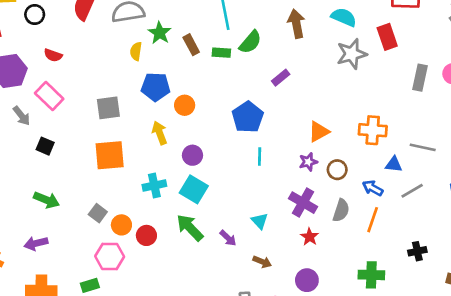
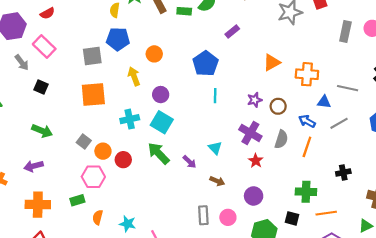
red semicircle: (53, 55) -> (47, 13), turned -48
blue pentagon: (156, 87) -> (118, 39), moved
orange triangle: (319, 132) -> (272, 62), moved

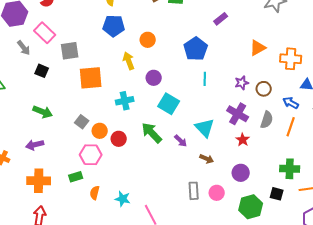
gray square: (92, 56) -> (70, 51), moved
cyan square: (162, 122) -> (169, 104), moved
cyan triangle: (215, 148) -> (205, 128), size x1.5

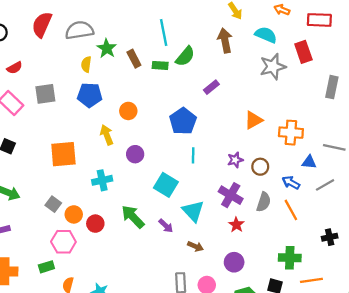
gray square: (70, 51) -> (45, 94), moved
cyan square: (169, 104) -> (166, 185), moved
orange line: (291, 127) -> (291, 210), turned -48

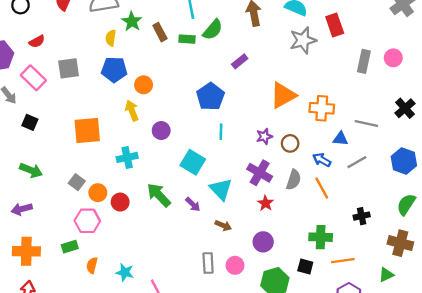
orange circle: (128, 111) -> (144, 85), moved
orange triangle: (253, 120) -> (283, 95), size x1.4

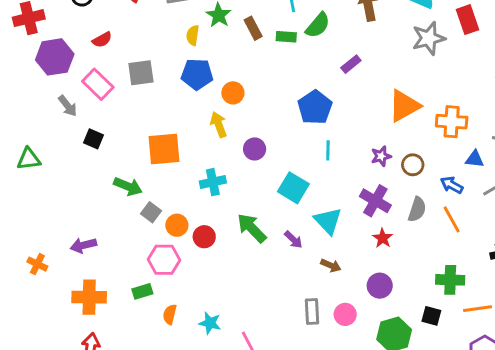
green arrow: (31, 170) -> (128, 186), moved

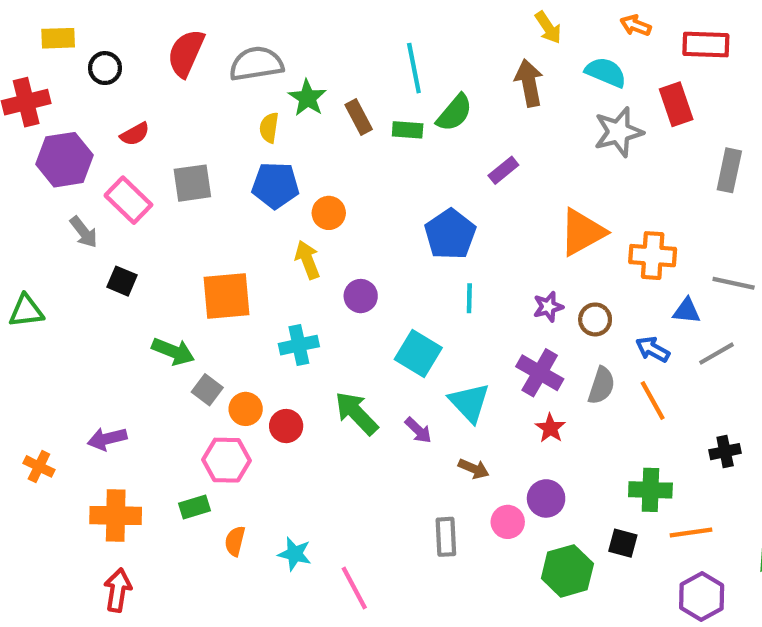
pink circle: (345, 314) -> (508, 522), moved

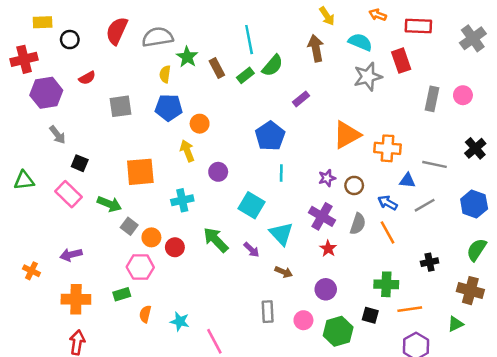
green rectangle: (408, 130) -> (245, 75), turned -42
pink rectangle: (128, 200) -> (69, 194), moved
pink circle: (508, 522) -> (303, 320), moved

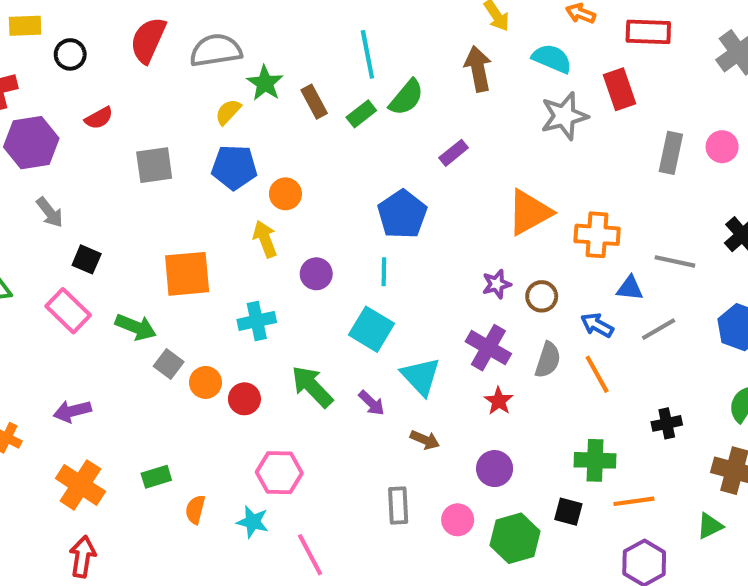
yellow semicircle: (165, 74) -> (228, 112), turned 35
cyan line: (281, 173) -> (384, 272), moved
pink hexagon: (140, 267) -> (279, 473), moved
orange cross: (76, 299) -> (80, 485), turned 32

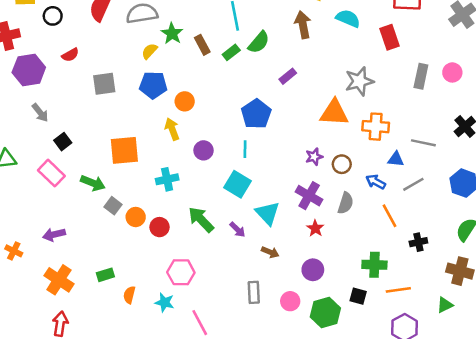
gray star: (564, 116) -> (359, 81), moved
orange triangle: (529, 212) -> (334, 113), turned 32
black square: (87, 259) -> (63, 142), turned 30
orange line: (597, 374) -> (389, 216), moved

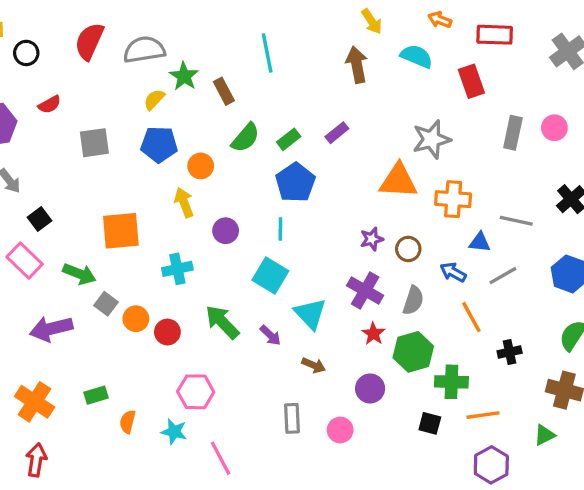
green semicircle: (259, 42) -> (245, 138), moved
green rectangle: (231, 52) -> (289, 139), moved
purple arrow: (54, 235) -> (51, 329), moved, size x1.4
green hexagon: (325, 312) -> (413, 352), moved

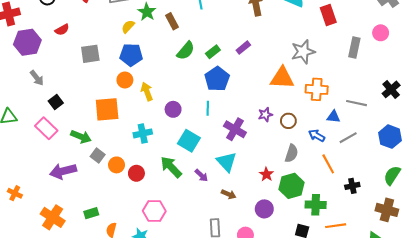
pink circle: (554, 128) -> (381, 33), moved
orange circle: (201, 166) -> (125, 80), moved
cyan square: (270, 276) -> (189, 141), moved
purple cross: (365, 290) -> (235, 129), moved

